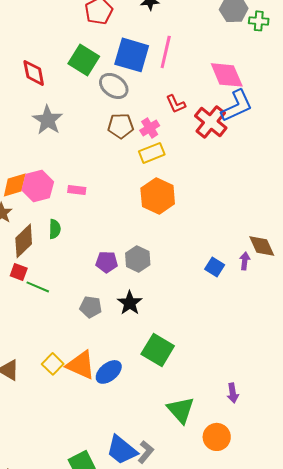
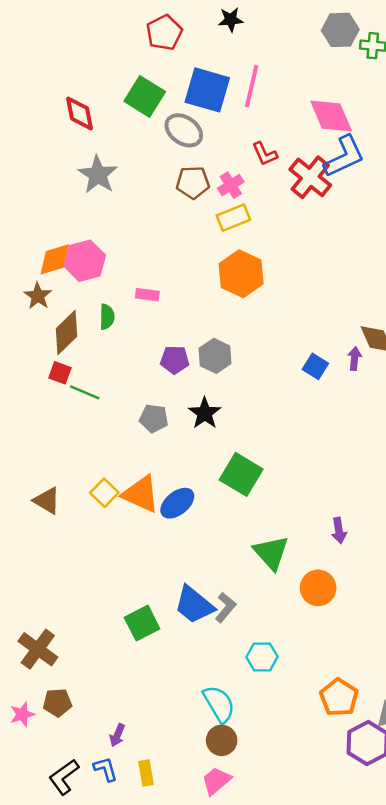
pink rectangle: (77, 190) -> (147, 295), moved

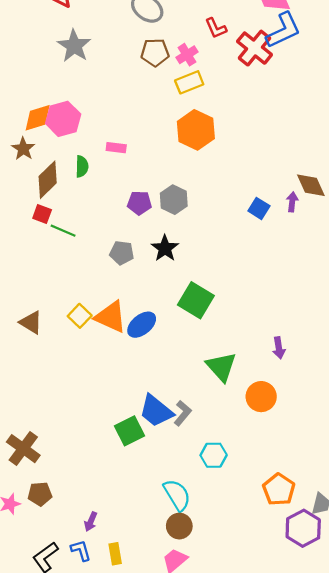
green square: (142, 623) -> (129, 431), moved

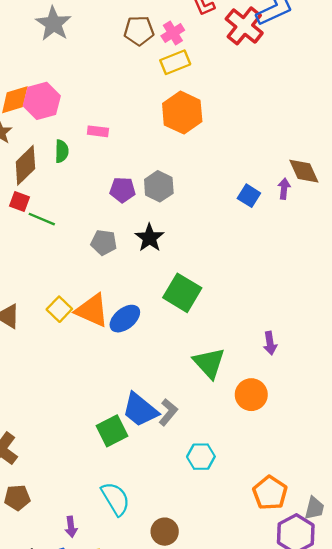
cyan semicircle: (177, 495) -> (116, 499), moved
purple arrow: (91, 522) -> (71, 527), turned -30

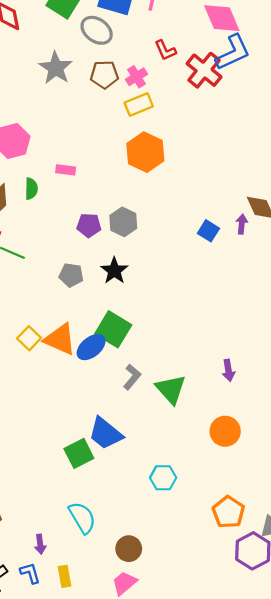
gray star: (53, 24) -> (56, 68), moved
green square: (182, 293) -> (113, 329), moved
orange circle: (251, 395) -> (225, 431), moved
gray L-shape: (168, 412) -> (132, 377), moved

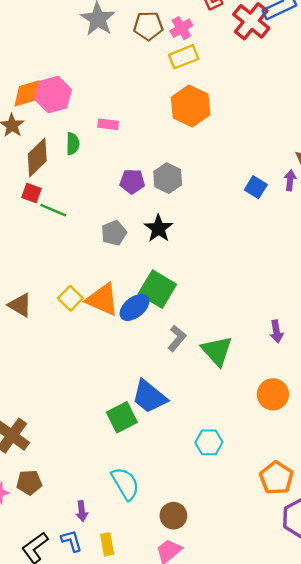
gray pentagon: (71, 275) -> (114, 233), turned -30

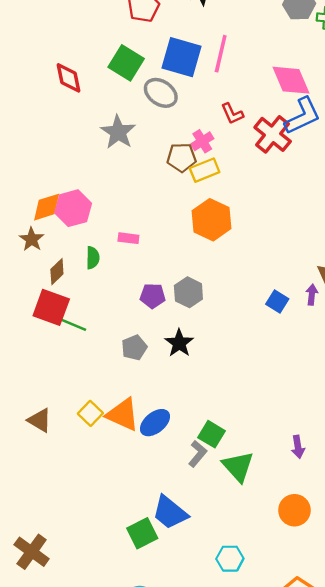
brown pentagon: (148, 26) -> (181, 157), moved
brown diamond: (37, 157) -> (57, 272), size x0.7
red square: (31, 193) -> (51, 307), size x1.8
green square: (157, 289) -> (211, 434), moved, size x0.7

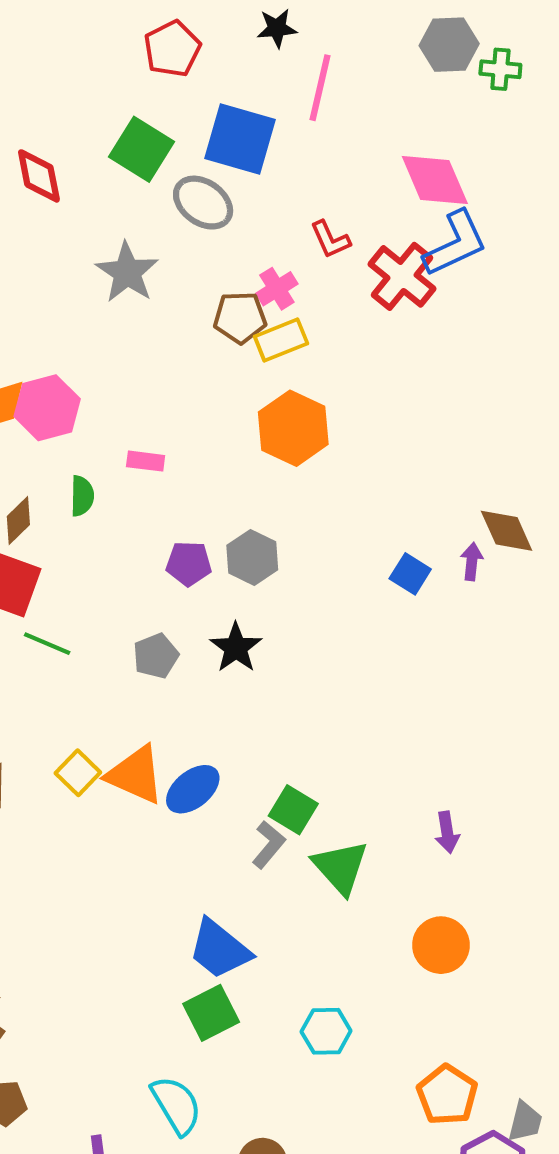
pink line: (221, 54) -> (320, 88), moved
green line: (73, 325) -> (47, 644), moved
green square: (142, 533) -> (211, 1013), moved

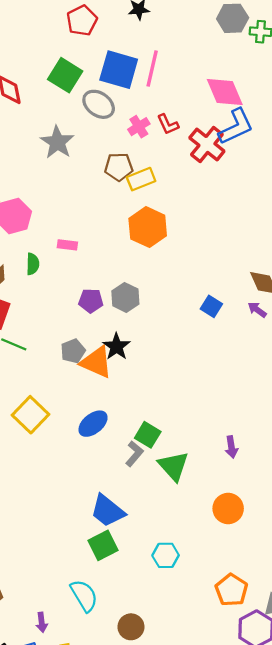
pink line: (320, 88) -> (152, 69), moved
pink cross: (277, 289) -> (139, 127), moved
purple arrow: (472, 562) -> (257, 310), moved, turned -60
yellow square: (78, 773) -> (30, 415), size x1.5
orange triangle: (135, 775) -> (96, 362), moved

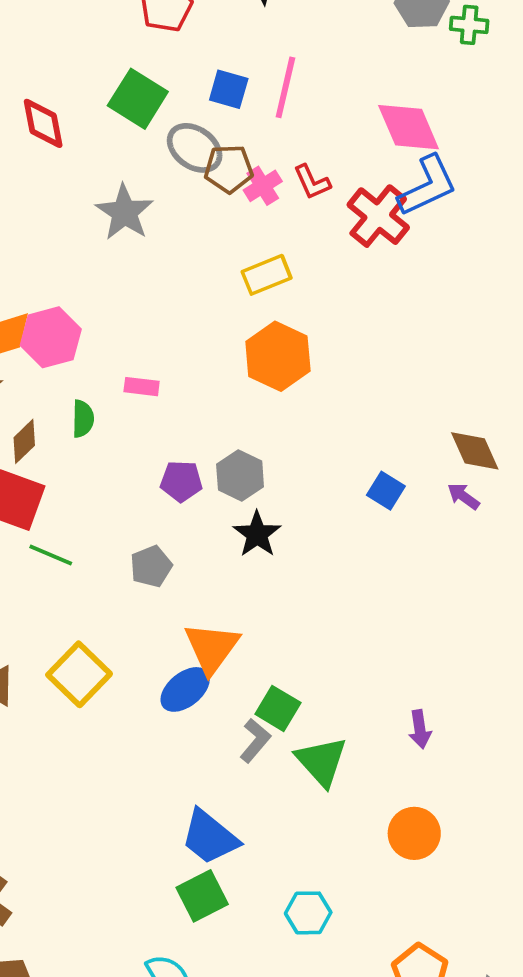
blue square: (119, 70) -> (229, 89), size x0.6
brown pentagon: (119, 167) -> (229, 169), moved
black star: (116, 347) -> (257, 534), moved
orange triangle: (96, 362) -> (212, 648), moved, turned 42

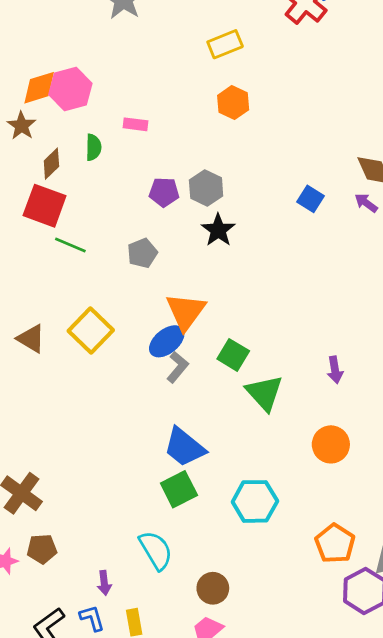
orange hexagon: (278, 356) -> (233, 103), size x0.7
gray L-shape: (255, 741) -> (178, 367), moved
cyan hexagon: (308, 913) -> (255, 501), size x1.4

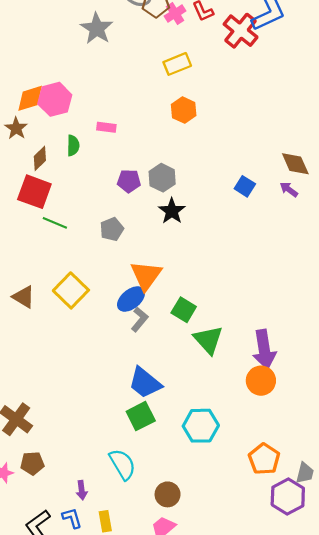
purple arrow: (335, 370) -> (264, 349), moved, size x1.8

